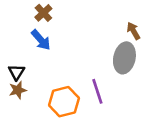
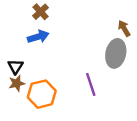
blue arrow: (41, 40) -> (38, 37), turned -66
orange hexagon: (64, 102) -> (42, 94), moved

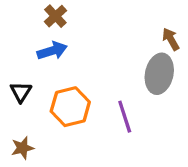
brown star: (17, 83) -> (23, 148), moved
orange hexagon: (42, 94) -> (70, 107), moved

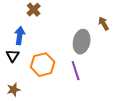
blue arrow: (52, 51) -> (20, 36), moved, turned -66
gray ellipse: (159, 74) -> (82, 42), moved

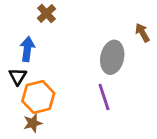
orange hexagon: (43, 65) -> (38, 97), moved
brown star: (14, 90) -> (33, 123), moved

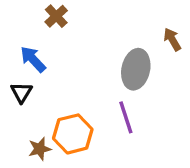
blue arrow: (27, 49) -> (33, 59), turned -50
orange hexagon: (38, 97) -> (73, 134), moved

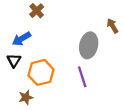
blue arrow: (33, 59) -> (21, 39), turned -78
orange hexagon: (73, 134) -> (41, 72), moved

